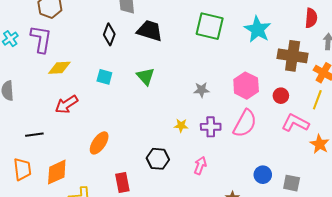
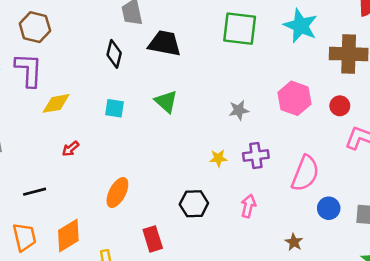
red arrow: (67, 104) -> (71, 149), size x0.6
pink semicircle: (245, 123) -> (305, 173), moved

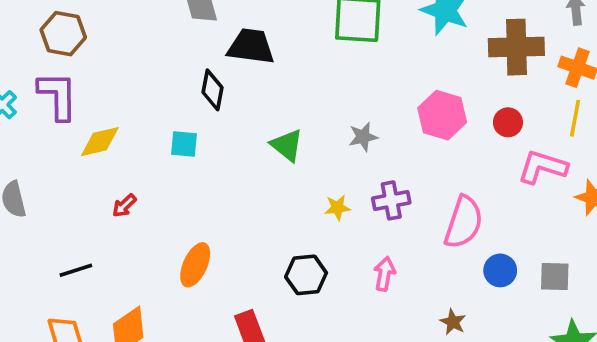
black diamond: (114, 54) -> (213, 90), moved
green triangle: (166, 102) -> (287, 145), moved

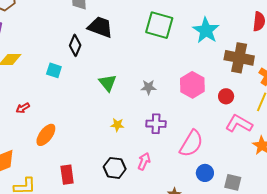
red arrow: (124, 206) -> (23, 108), moved
yellow star: (337, 208) -> (117, 125), moved
black hexagon: (306, 275) -> (115, 168), moved

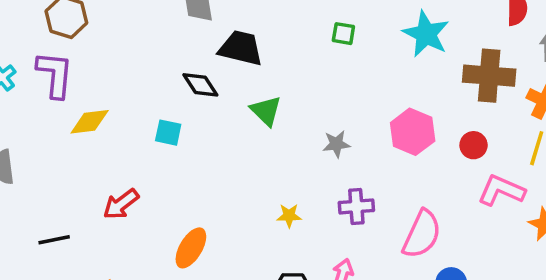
green square: (159, 25) -> (343, 34), size x0.5
black diamond: (75, 45) -> (200, 85), turned -50
green triangle: (108, 83) -> (266, 111), moved
red arrow: (23, 108) -> (121, 204), size x1.5
orange ellipse: (46, 135) -> (191, 248), moved

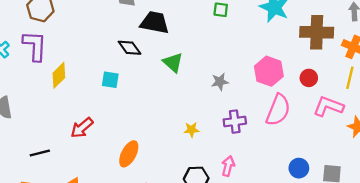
yellow diamond: (90, 122) -> (59, 75), turned -35
pink semicircle: (422, 234) -> (278, 110), moved

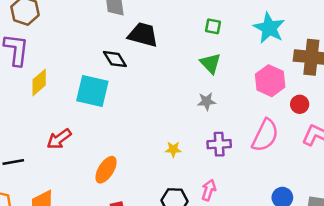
green triangle: (173, 62) -> (210, 63), moved
pink hexagon: (269, 71) -> (270, 81), moved
cyan square: (110, 80) -> (92, 91), size x1.8

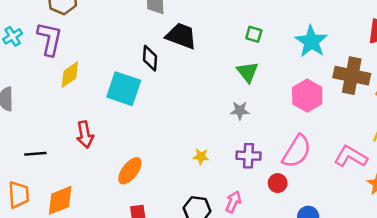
black diamond: (115, 59) -> (150, 58), turned 30
red circle: (300, 104) -> (278, 183), moved
red arrow: (59, 139) -> (85, 135), turned -70

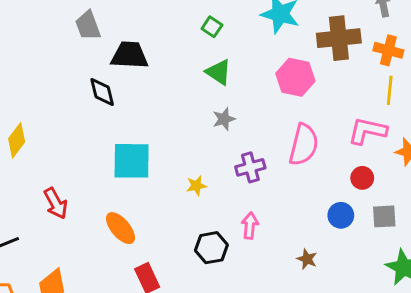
green square: (254, 34) -> (212, 27), turned 35
cyan square: (124, 89) -> (132, 161), moved
orange ellipse: (130, 171) -> (120, 228), turned -60
red circle: (278, 183) -> (362, 178), moved

